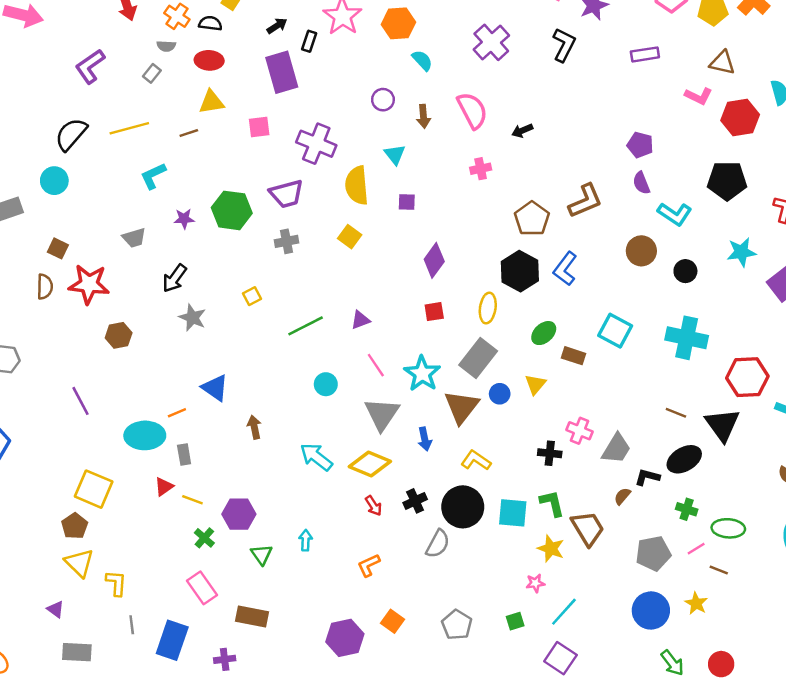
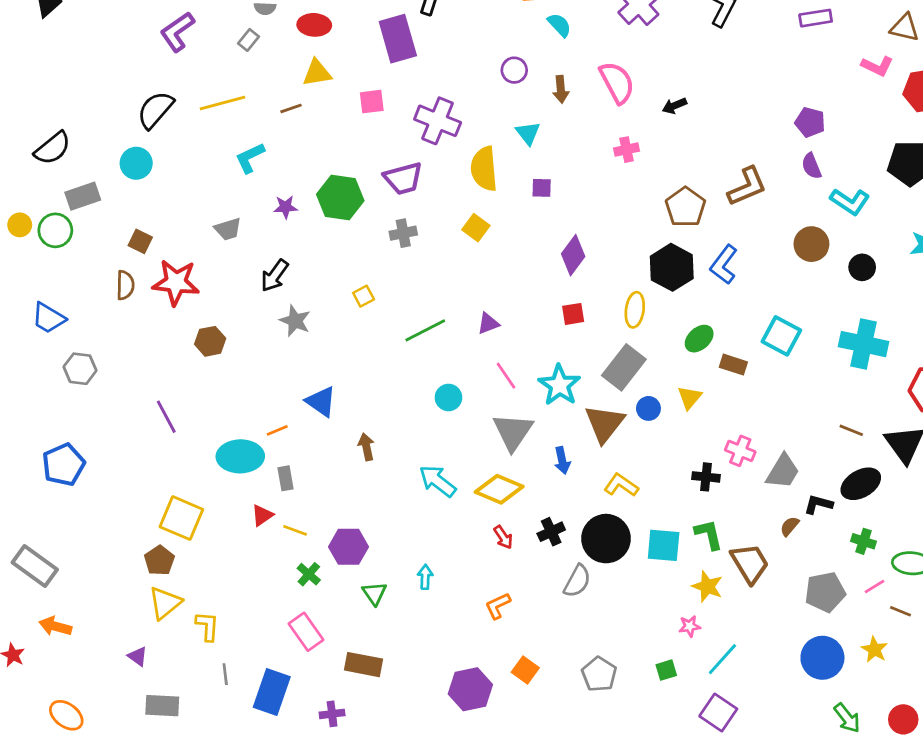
yellow triangle: (79, 563) -> (165, 603), turned 36

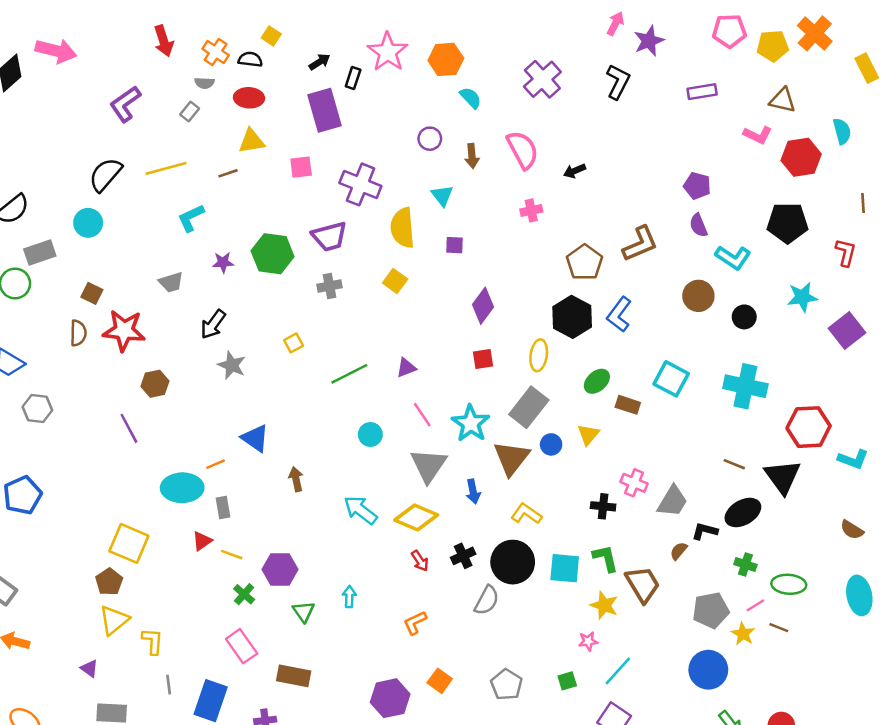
purple line: (166, 417) -> (129, 428), moved
yellow star: (874, 650) -> (743, 634), moved

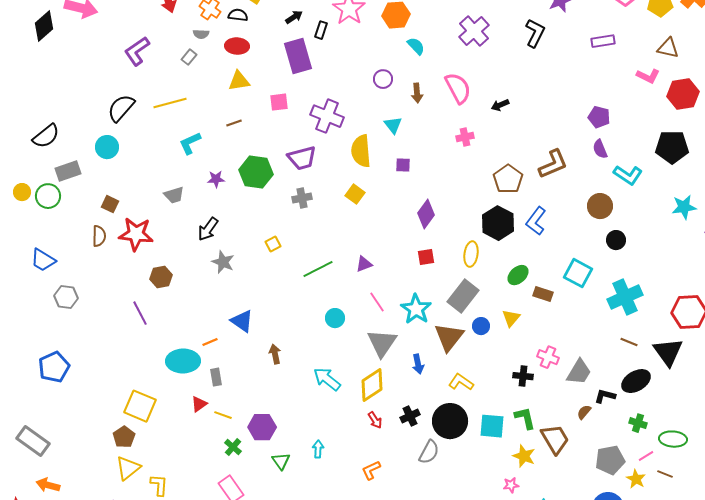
brown line: (228, 173) -> (234, 123), moved
black circle: (744, 317) -> (616, 240), moved
cyan cross: (745, 386) -> (625, 297), moved, turned -36
yellow diamond: (416, 517) -> (372, 385), turned -56

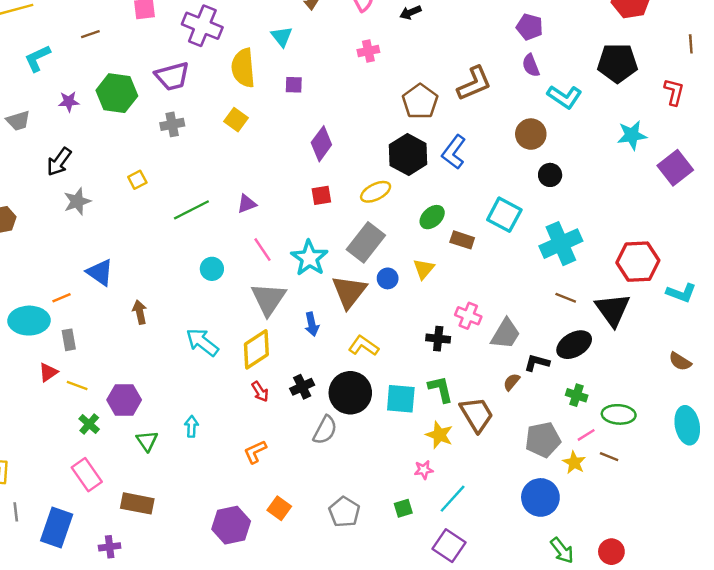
yellow ellipse: (471, 254) -> (376, 192), turned 55
gray star: (223, 262) -> (77, 201), turned 30

